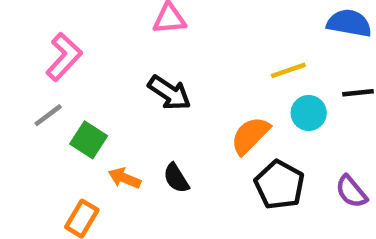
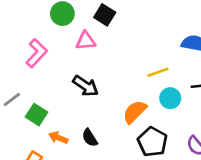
pink L-shape: (64, 57) -> (36, 53), moved

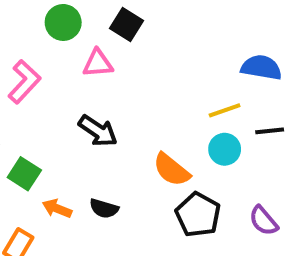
yellow line: (158, 72) -> (225, 110), moved
orange semicircle: (135, 112) -> (171, 170), turned -96
black semicircle: (90, 138) -> (104, 208), turned -42

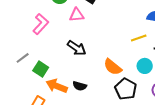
cyan circle: (225, 149) -> (145, 66), moved
orange arrow: (57, 208) -> (57, 86), size x1.5

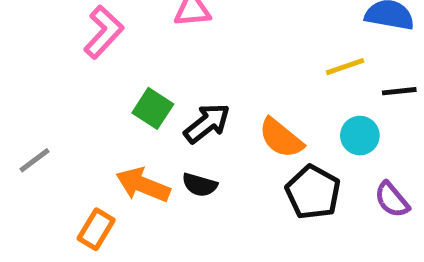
black arrow: (77, 48) -> (207, 123), moved, turned -72
gray line: (23, 58) -> (35, 160), moved
green square: (41, 69) -> (153, 108), moved

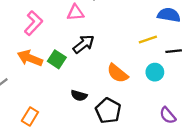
black arrow: (207, 123) -> (84, 44), moved
orange arrow: (143, 185) -> (30, 58), moved
black pentagon: (313, 192) -> (108, 111), moved
purple semicircle: (392, 200) -> (168, 115), moved

